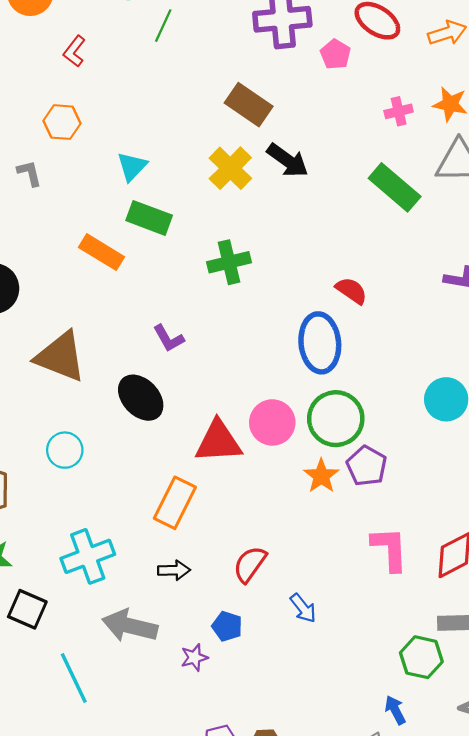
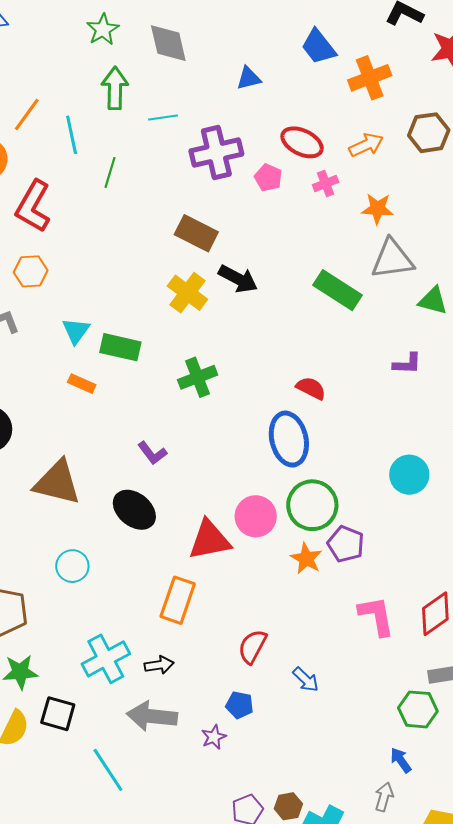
red L-shape: (74, 51) -> (33, 206), size x1.8
pink cross: (399, 111) -> (326, 184), moved
cyan triangle: (132, 166) -> (76, 331), moved
orange rectangle: (102, 252) -> (82, 384), size x0.7
black arrow: (174, 570) -> (159, 665), moved

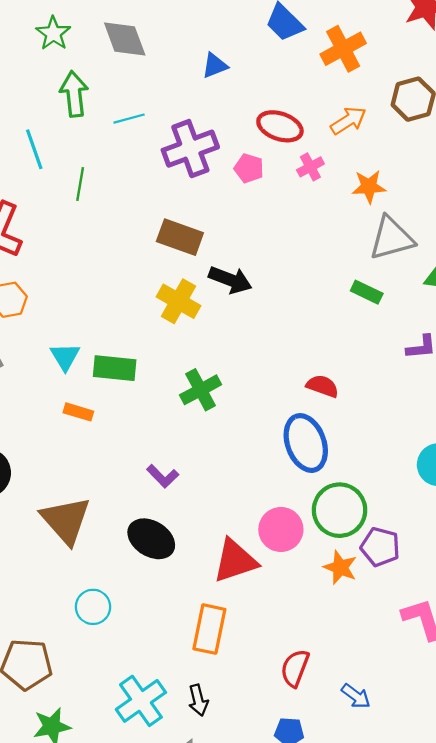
green rectangle: (337, 290) -> (367, 292), moved, size x0.6
brown triangle: (57, 483) -> (66, 520), turned 42
black arrow: (159, 665) -> (198, 700), turned 92

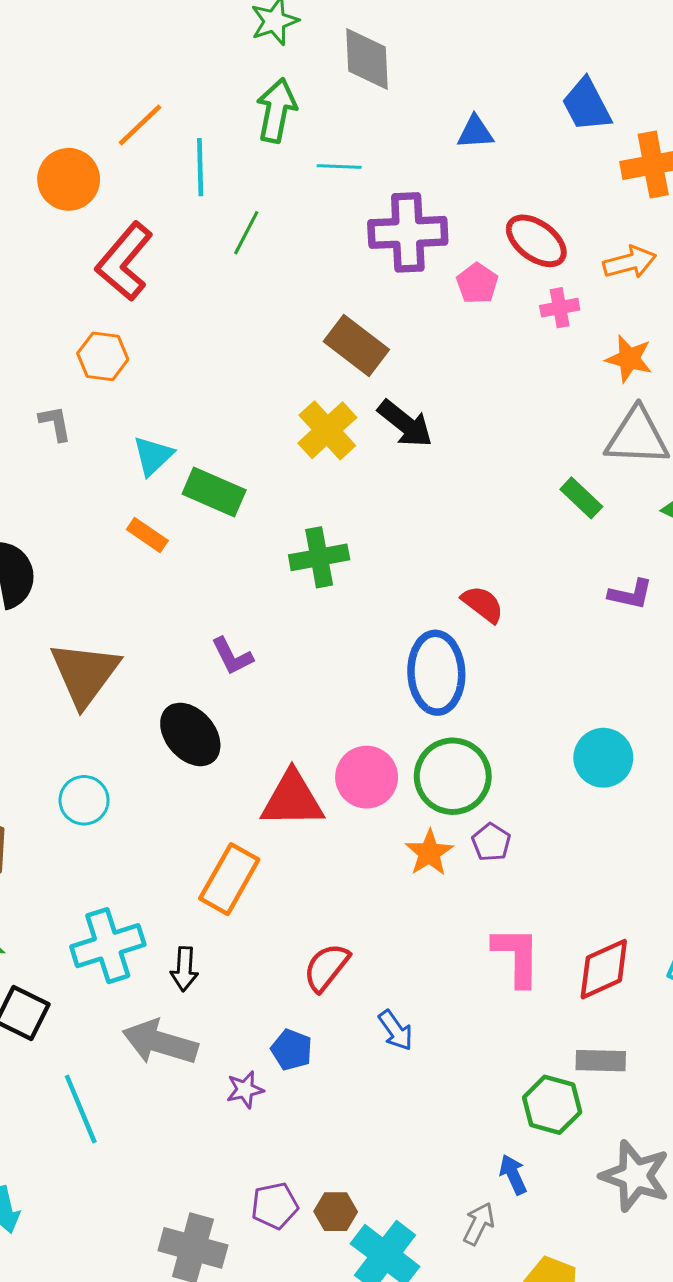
purple pentagon: (380, 547) -> (491, 842), size x0.7

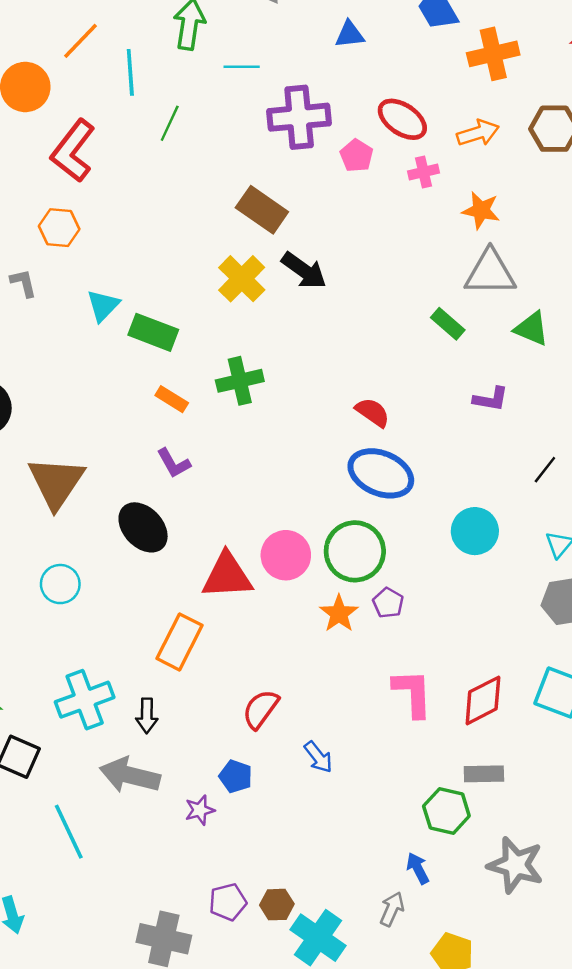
orange rectangle: (147, 535) -> (172, 399), moved
blue ellipse: (436, 673) -> (381, 473), moved, turned -62

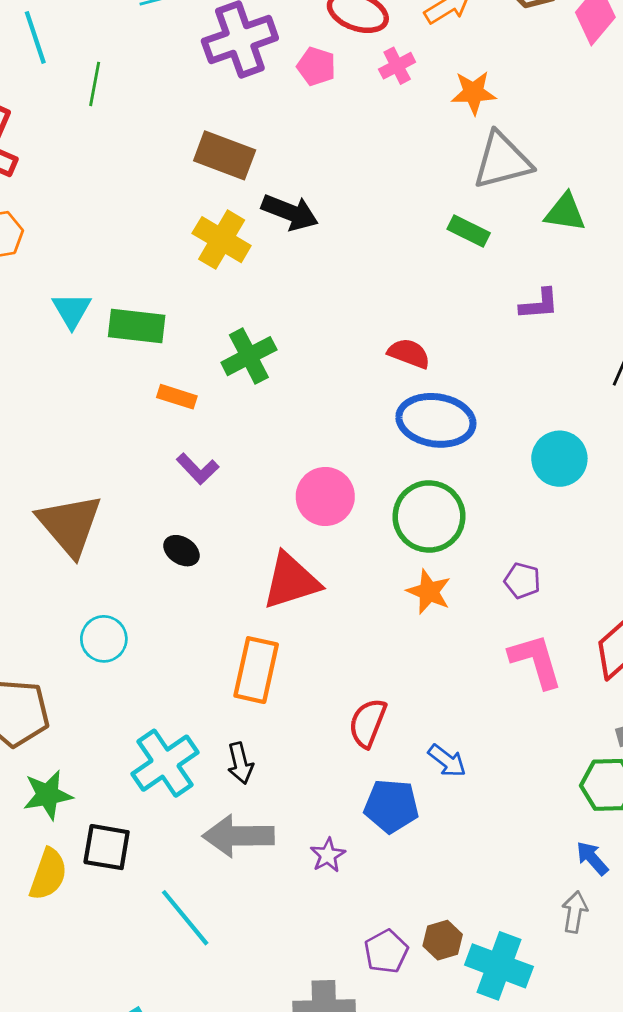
black ellipse: (143, 527) -> (181, 551), size x0.6
pink circle: (286, 555) -> (325, 497), moved
purple pentagon: (388, 603) -> (522, 581), moved
blue pentagon: (236, 776) -> (391, 806), moved, size x1.4

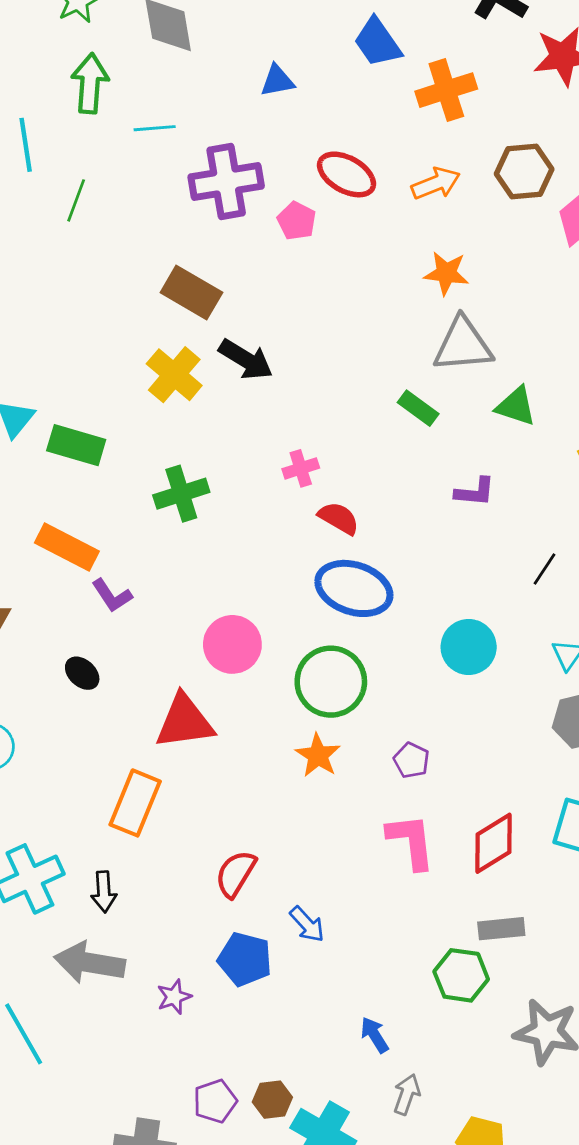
pink cross: (397, 66) -> (301, 468), moved
orange rectangle: (177, 397) -> (67, 547), moved, size x1.6
blue arrow: (592, 858) -> (375, 1035), moved

